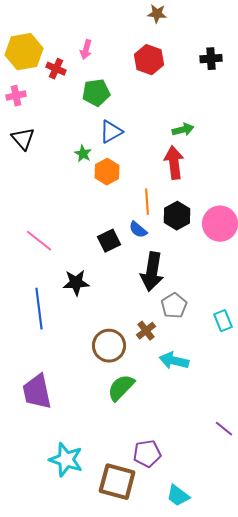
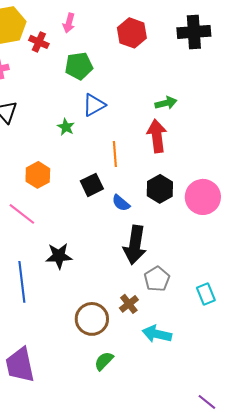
black cross: (211, 59) -> (194, 32), size x1.5
orange hexagon: (107, 172) -> (38, 175), moved
orange line: (147, 202) -> (115, 154), moved
black square: (109, 241) -> (92, 185), moved
green semicircle: (121, 388) -> (104, 361), size x0.7

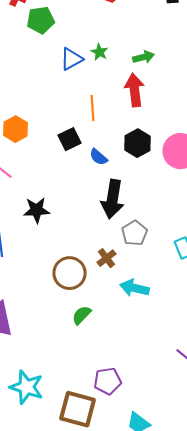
green pentagon: (79, 66) -> (40, 20), moved
green star: (66, 127) -> (100, 52), moved

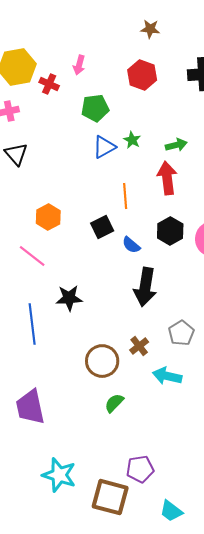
green pentagon: (40, 20) -> (95, 108), moved
gray pentagon: (134, 233) -> (181, 333), moved

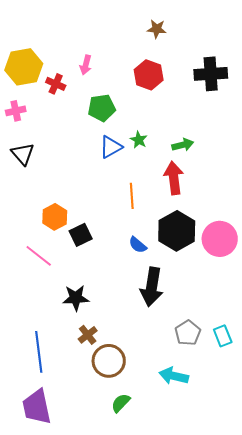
black square: (102, 227) -> (81, 235), moved
black hexagon: (170, 231) -> (177, 231), size x1.4
blue line: (32, 324) -> (39, 352), moved
brown cross: (139, 346) -> (88, 335), moved

